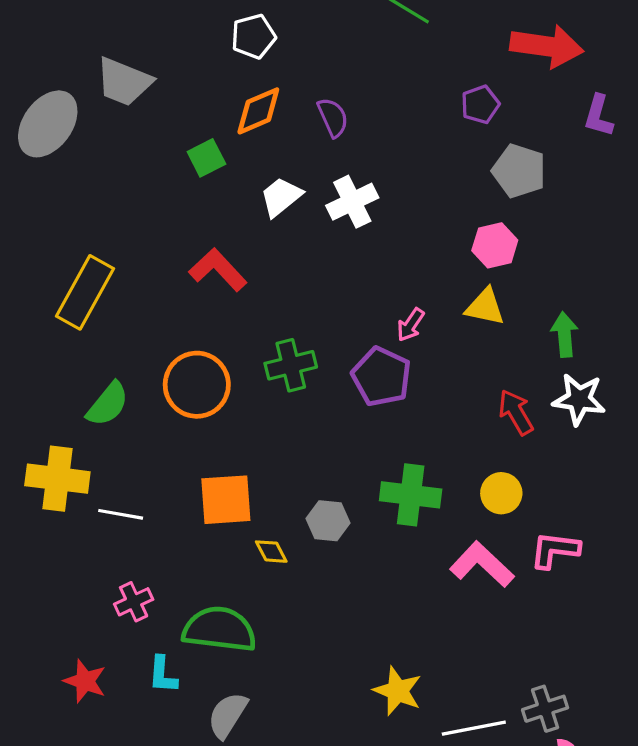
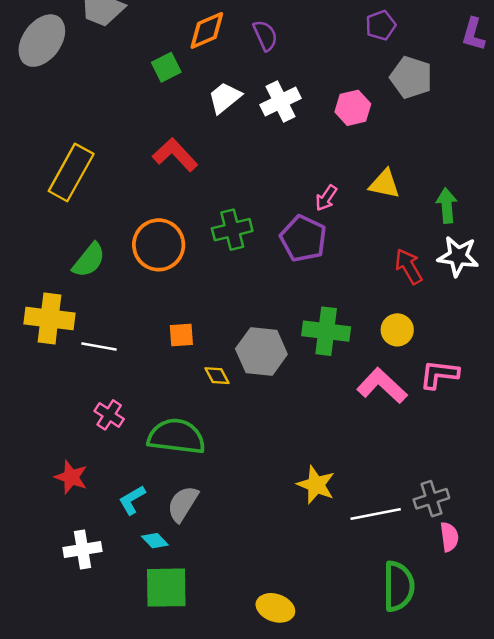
pink hexagon: (495, 245) -> (353, 108), moved
orange square: (226, 500) -> (181, 335), size x0.6
gray hexagon: (328, 521) -> (261, 351), size x1.5
pink cross: (134, 602) -> (109, 415), turned -32
cyan L-shape: (163, 675) -> (132, 500), moved, turned 56

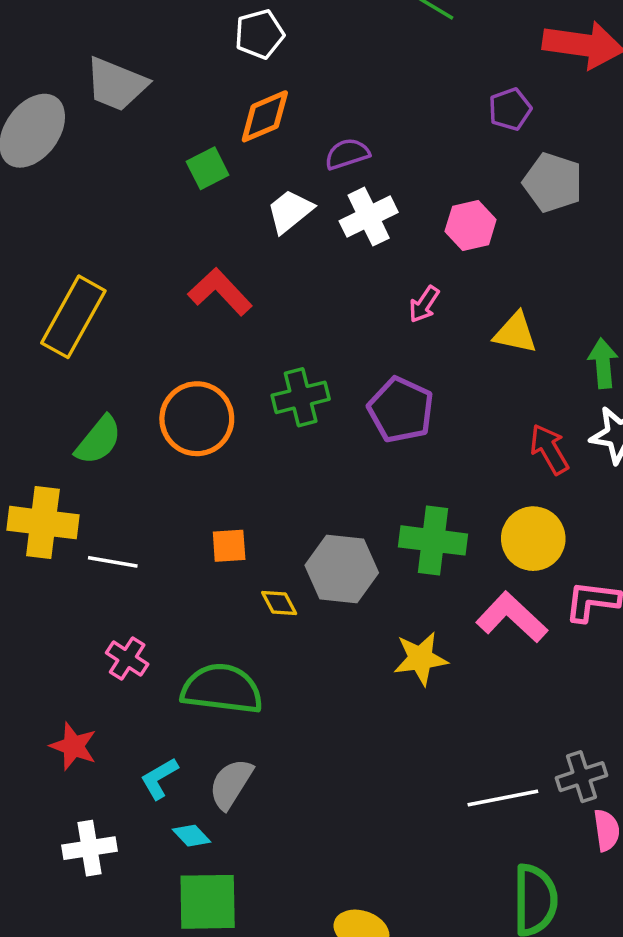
purple semicircle: (265, 35) -> (347, 154), moved, turned -84
pink arrow: (326, 198) -> (424, 304), moved
yellow circle: (397, 330) -> (533, 539), size x1.4
yellow star: (316, 485) -> (420, 658), moved, turned -30

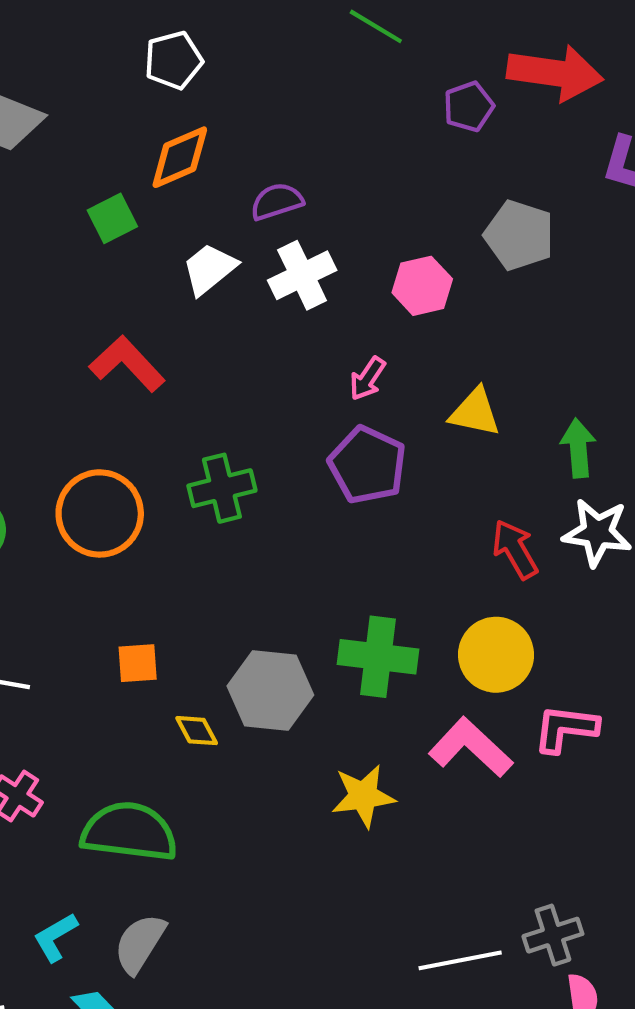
purple pentagon: (510, 109) -> (469, 107), moved
purple pentagon: (401, 410) -> (367, 465), moved

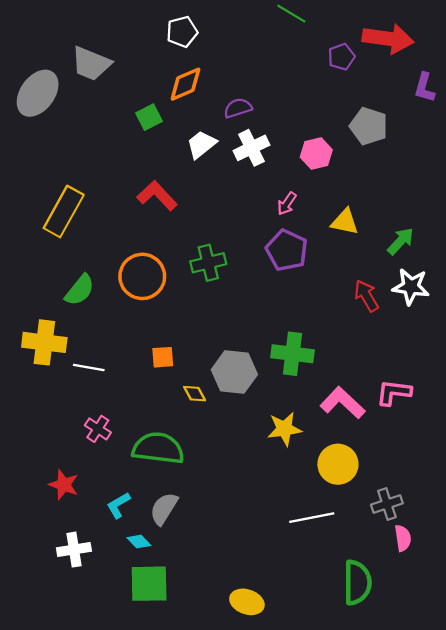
green arrow: (578, 448) -> (401, 241), turned 48
yellow circle: (496, 655) -> (338, 464), moved
white line: (460, 960) -> (312, 518), moved

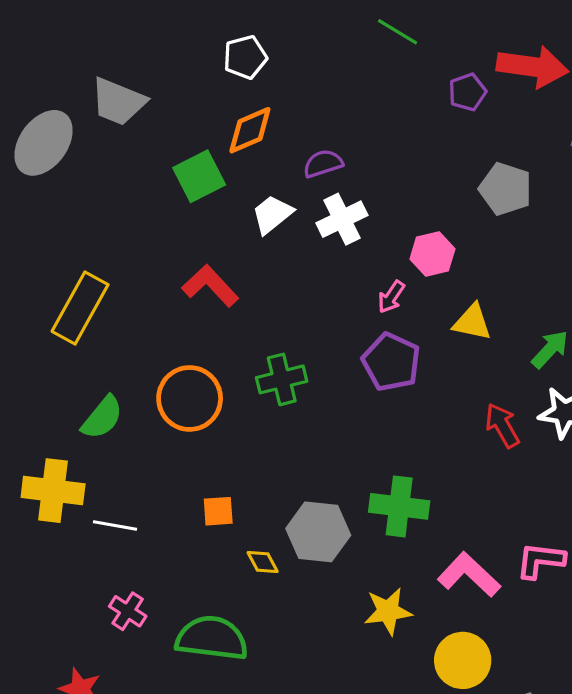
green square: (149, 117) -> (199, 176), size x1.4
pink hexagon: (316, 154) -> (432, 254), moved

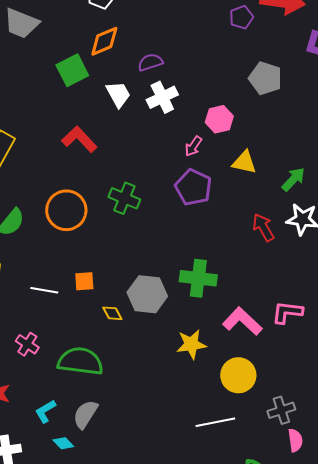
white trapezoid: (272, 214) -> (118, 94), turned 100
green cross: (282, 379) -> (124, 198), turned 36
white line: (115, 525) -> (44, 290), moved

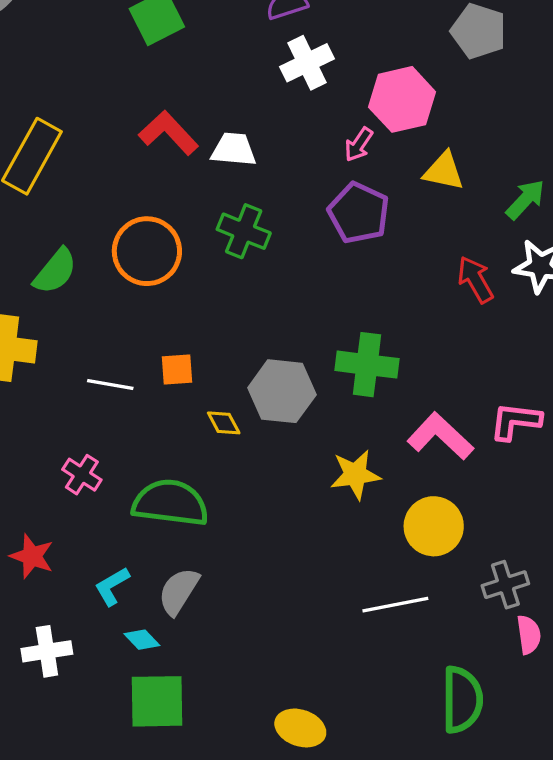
white trapezoid: (118, 94) -> (234, 149), moved, turned -56
pink hexagon: (219, 119) -> (402, 99), size x1.4

